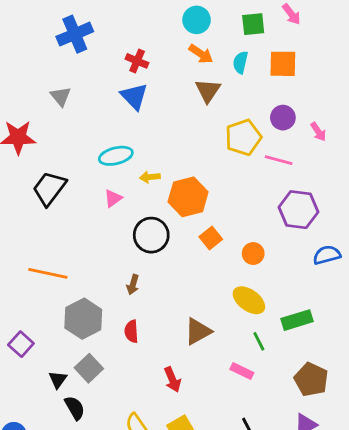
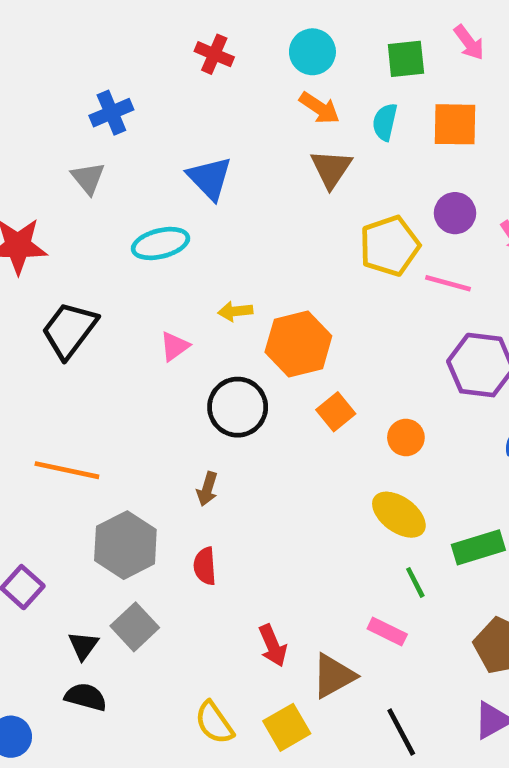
blue cross: (75, 34) -> (111, 113), moved, size x0.7
red cross: (137, 61) -> (214, 54), moved
cyan ellipse: (116, 156) -> (160, 243), moved
brown triangle: (198, 331) -> (333, 676), moved
black semicircle: (75, 408) -> (86, 697), moved, turned -45

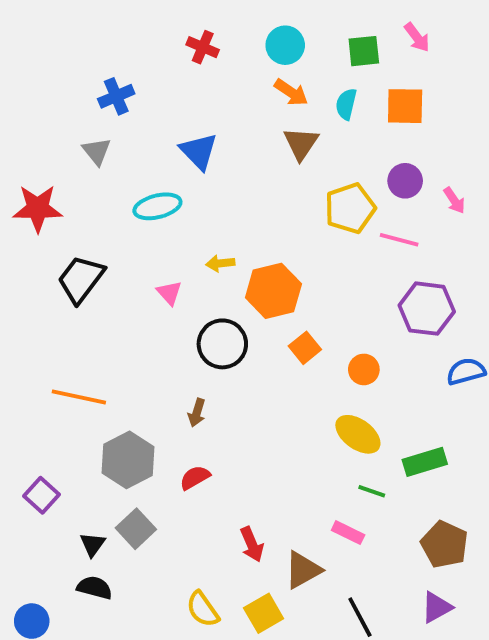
pink triangle: (175, 346) -> (169, 293), turned -36
red semicircle: (205, 566) -> (195, 478), turned 64
green line: (415, 582) -> (372, 491), turned -44

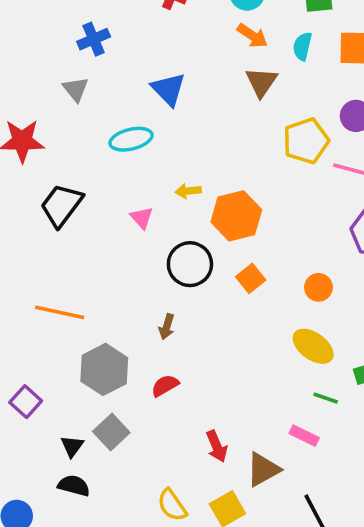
orange square: (305, 348) -> (251, 278), moved

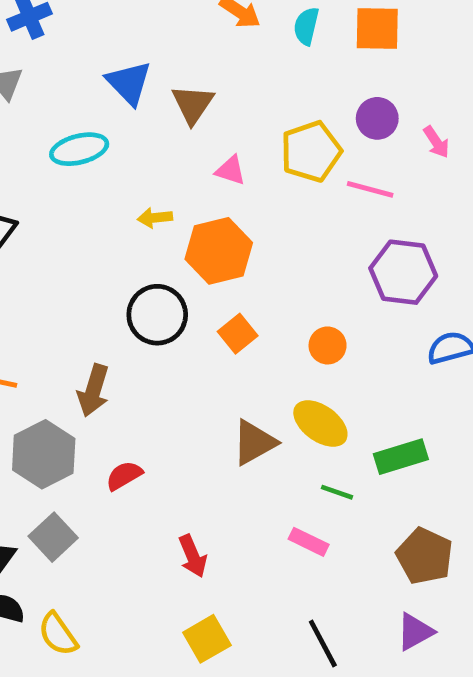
brown triangle: (261, 82) -> (193, 104), moved
pink triangle: (142, 218) -> (231, 170), moved, turned -30
brown arrow: (167, 327) -> (93, 390), moved, size x1.5
brown triangle: (263, 469) -> (254, 442), moved
yellow semicircle: (172, 505) -> (58, 634), moved

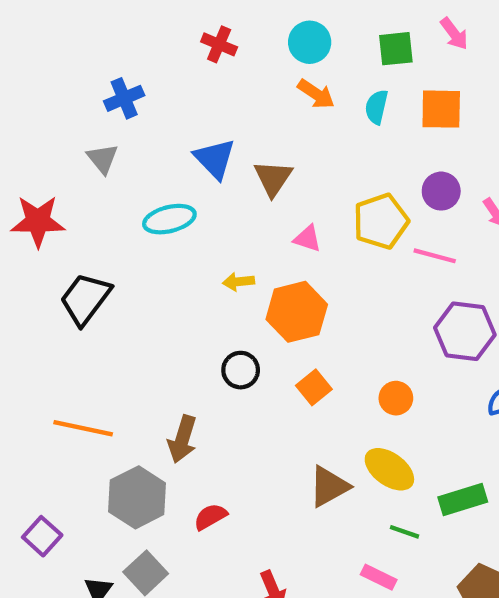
black circle: (157, 315) -> (241, 370), size x0.7

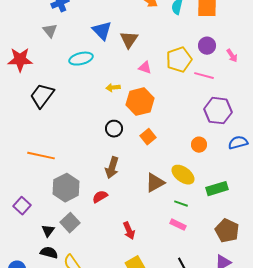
orange circle: (396, 398) -> (199, 145), moved
brown arrow: (182, 439) -> (112, 168), moved
green line: (405, 532) -> (181, 204), moved

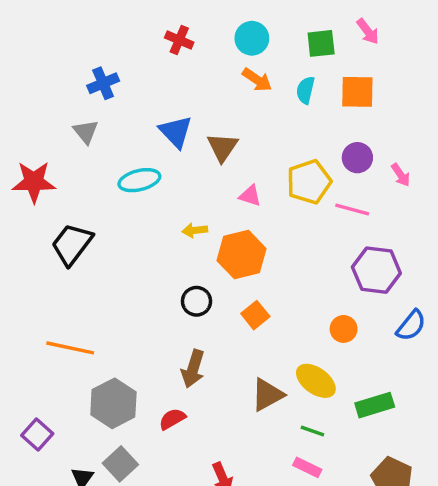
blue semicircle: (238, 143) -> (411, 325), turned 144

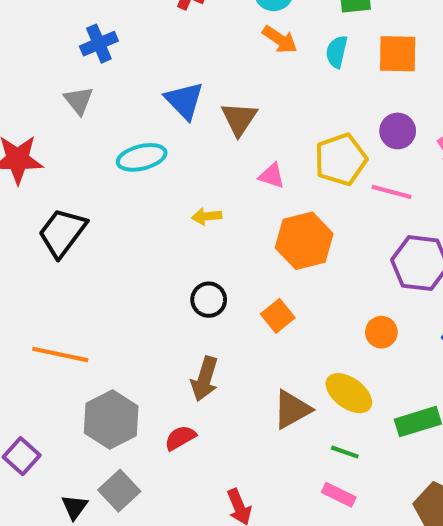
orange hexagon: (241, 255) -> (304, 241), moved

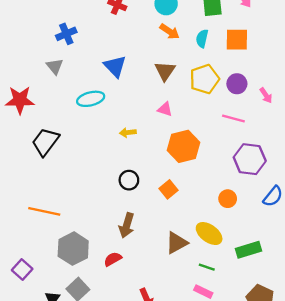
brown triangle: (239, 119) -> (165, 71), moved
yellow pentagon: (341, 159) -> (204, 79), moved

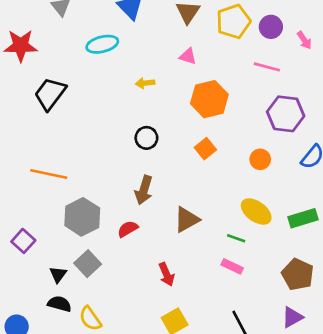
orange square: (168, 189) -> (205, 149), moved
yellow ellipse: (209, 234) -> (256, 212), moved
brown triangle: (177, 243) -> (187, 220), moved
green rectangle: (249, 250) -> (303, 218), moved

